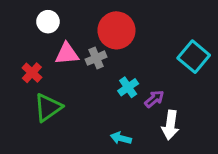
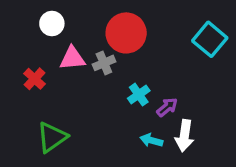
cyan square: (194, 57) -> (210, 39), moved
green triangle: (48, 108) -> (52, 137), moved
cyan arrow: (121, 138) -> (151, 140), moved

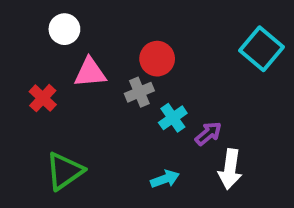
red circle: (126, 33) -> (157, 59), moved, size x0.7
gray cross: (104, 63) -> (139, 92), moved
cyan arrow: (151, 140) -> (165, 179), moved, turned 145

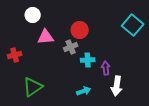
red cross: (43, 98) -> (15, 55), moved, turned 32
cyan cross: (173, 118) -> (88, 60), turned 32
purple arrow: (208, 134) -> (106, 68), turned -56

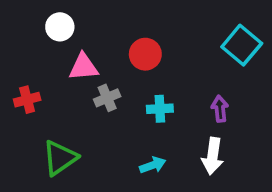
gray cross: (71, 47) -> (107, 98), moved
purple arrow: (106, 68) -> (220, 109), moved

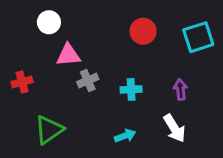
cyan square: (242, 45) -> (198, 37), turned 32
red circle: (145, 54) -> (143, 31), moved
white arrow: (213, 156) -> (174, 128), turned -40

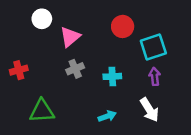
cyan square: (198, 37) -> (153, 47), moved
pink triangle: (68, 55) -> (70, 37), moved, turned -35
green triangle: (49, 130) -> (42, 111), turned 32

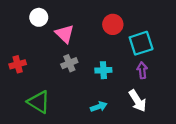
pink triangle: (70, 37) -> (65, 34), turned -36
green triangle: (42, 111) -> (39, 102), turned 35

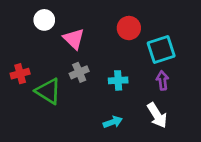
green triangle: (39, 102) -> (48, 91), moved

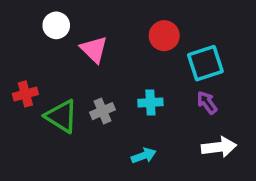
gray cross: (79, 72) -> (102, 111), moved
purple arrow: (162, 80) -> (207, 102), turned -30
white arrow: (157, 115) -> (219, 147), moved, turned -65

